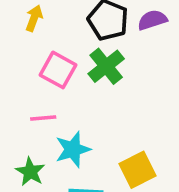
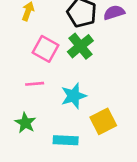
cyan star: (73, 149) -> (74, 96), moved

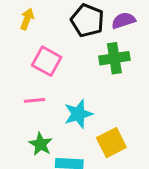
green cross: (80, 46) -> (114, 58), moved, turned 30
green star: (25, 123) -> (41, 144), moved

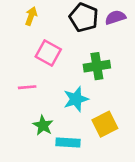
green cross: (114, 58) -> (97, 66), moved
pink line: (35, 100) -> (27, 87), moved

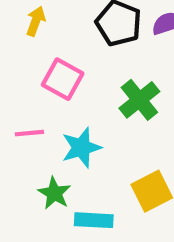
green cross: (97, 66) -> (139, 100), turned -30
cyan star: (76, 99) -> (81, 148), moved

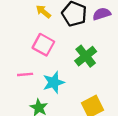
yellow arrow: (36, 21) -> (43, 12), moved, turned -70

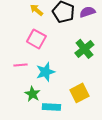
green cross: (86, 56) -> (84, 49), moved

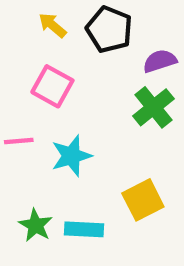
purple semicircle: (87, 12) -> (160, 61), moved
green star: (32, 94) -> (36, 225), moved

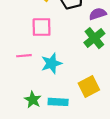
pink square: (52, 86) -> (42, 27), turned -30

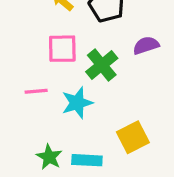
purple semicircle: (98, 14) -> (146, 45), moved
green cross: (94, 38) -> (102, 65), moved

